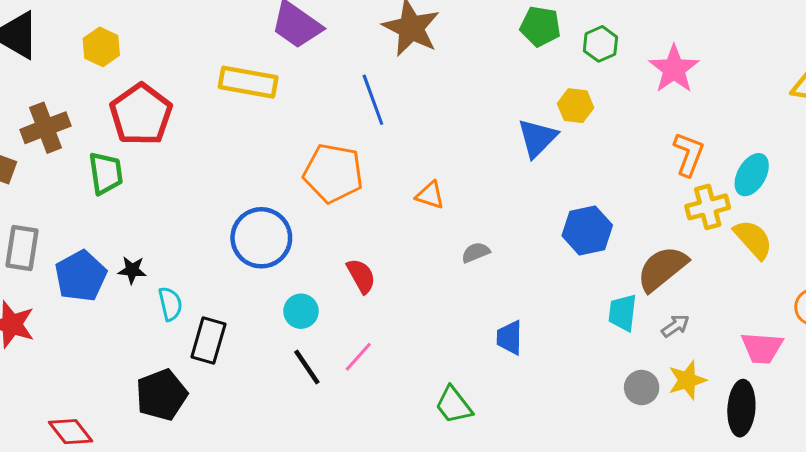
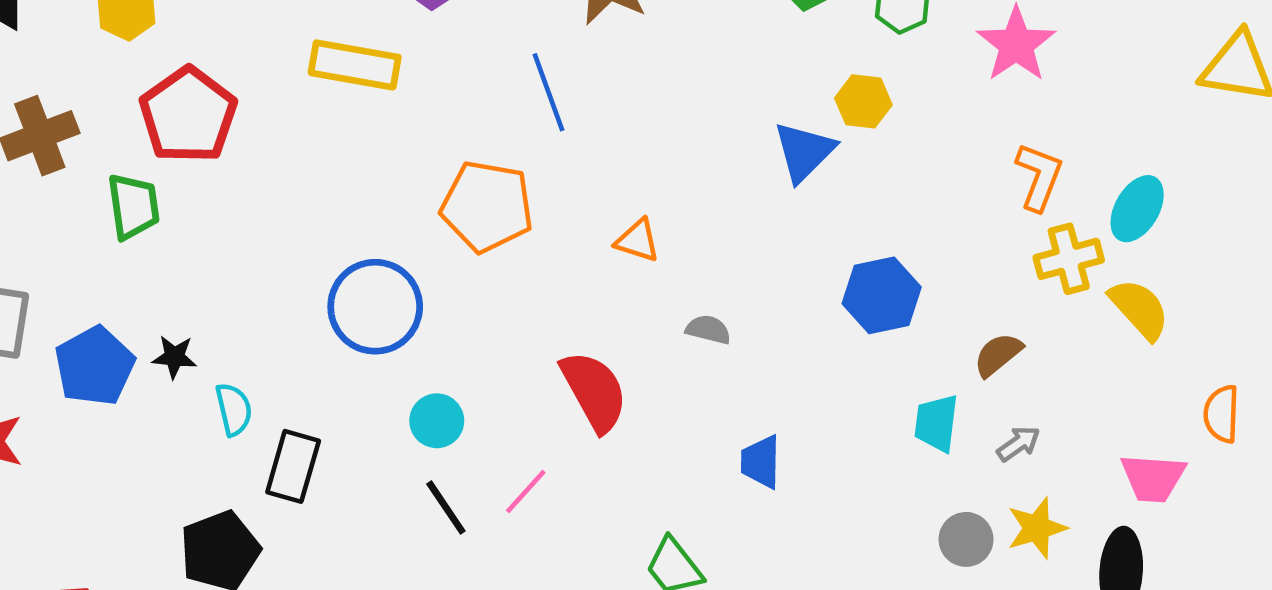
gray semicircle: (476, 252) -> (708, 330), turned 36
brown semicircle: (662, 269) -> (998, 355), size x0.6
red semicircle: (361, 276) -> (594, 391), moved, size x1.5

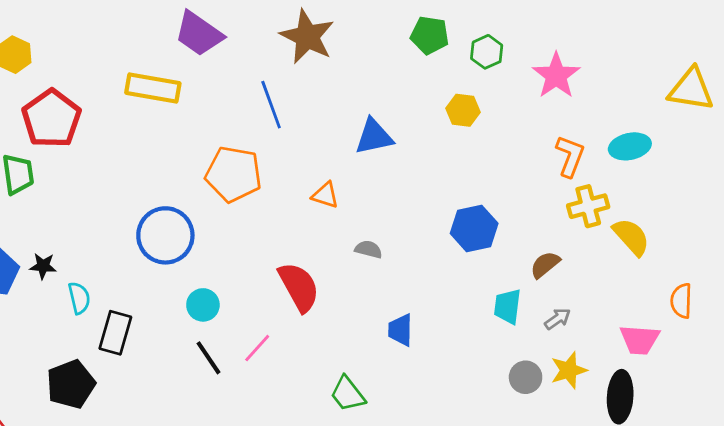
blue triangle: (804, 152) -> (374, 137), moved, turned 33
cyan ellipse: (1137, 209) -> (630, 146), moved, turned 48

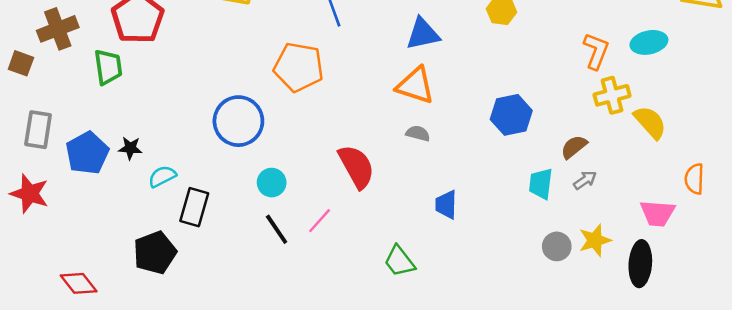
orange triangle: (325, 195) -> (415, 85), moved, size x1.6
cyan semicircle: (79, 298) -> (162, 176), turned -104
gray arrow: (558, 319) -> (585, 180), moved

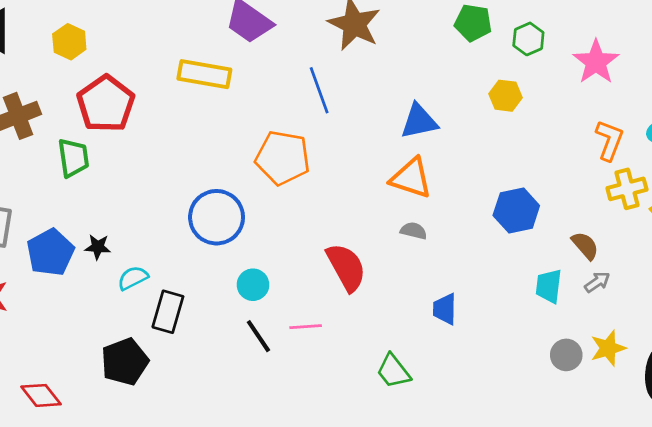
brown semicircle: (574, 147) -> (585, 246), turned 88
pink line: (320, 221) -> (306, 327), turned 44

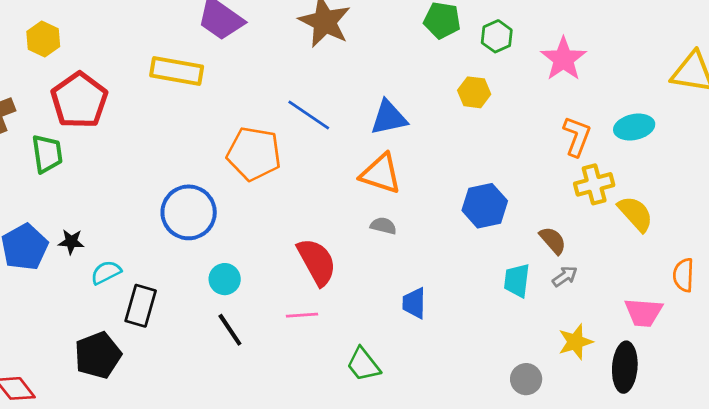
blue line: (319, 90) -> (309, 115), moved, turned -36
pink line: (306, 327) -> (302, 315), moved
gray circle: (566, 355) -> (526, 379), moved

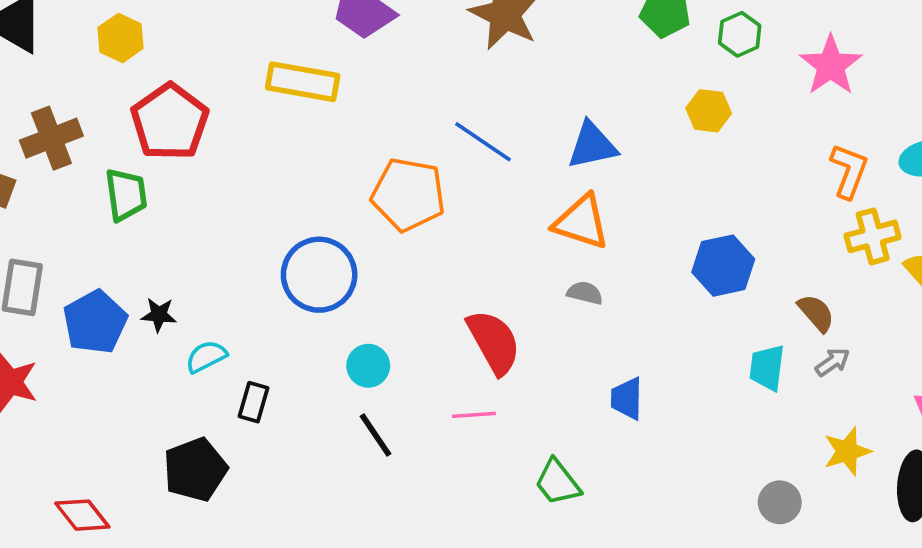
black rectangle: (141, 306) -> (254, 402), size x0.7

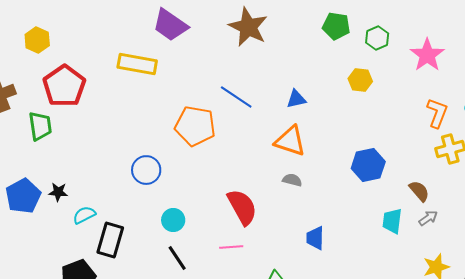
blue triangle: (592, 145) -> (296, 99), size x0.7
blue circle: (319, 275) -> (146, 170), size x0.7
black rectangle: (254, 402) -> (110, 240), size x1.6

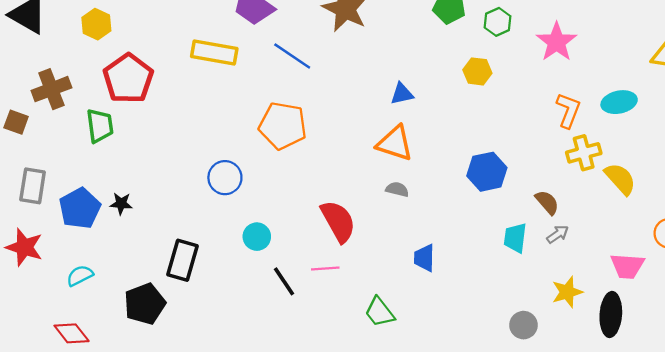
blue line: (236, 97) -> (292, 56), moved
cyan semicircle: (84, 215) -> (80, 276), moved
black line: (177, 258) -> (284, 281), moved

